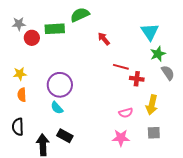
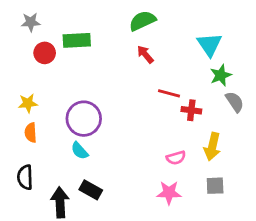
green semicircle: (80, 15) -> (142, 21), moved
gray star: (19, 24) -> (31, 22), moved

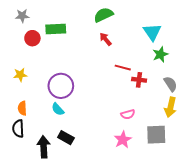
gray semicircle: (235, 102) -> (170, 84), moved
orange semicircle: (31, 133) -> (22, 108), moved
yellow arrow: (212, 147) -> (170, 107), moved
gray square: (215, 186) -> (156, 135), size x1.5
pink star: (169, 193) -> (123, 140), turned -30

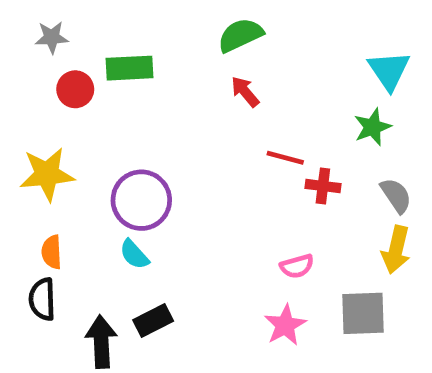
cyan triangle: (152, 32) -> (389, 70), moved
yellow star: (20, 75) -> (47, 174), size x1.6
black rectangle: (66, 138) -> (153, 320), turned -56

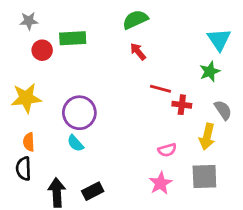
yellow arrow: (396, 250) -> (207, 137), moved
black rectangle: (153, 320) -> (93, 191), moved

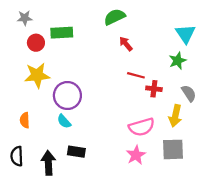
red arrow: (138, 52) -> (126, 44), moved
yellow star: (26, 98) -> (37, 75), moved
pink semicircle: (167, 150) -> (142, 127), size x1.6
black semicircle: (23, 169) -> (17, 156), moved
black rectangle: (93, 191) -> (76, 152), moved, turned 36

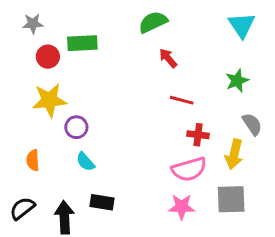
cyan triangle: (185, 34) -> (242, 25), moved
red cross: (154, 89) -> (198, 135), moved
purple circle: (67, 96) -> (76, 127), moved, size x0.6
pink star: (136, 155) -> (182, 207), turned 30
black semicircle: (17, 156) -> (22, 208), turned 54

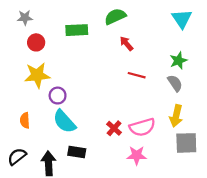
green rectangle: (82, 43) -> (77, 30), moved
gray semicircle: (252, 124) -> (175, 83), moved
red cross: (198, 135) -> (114, 128), moved, turned 35
cyan semicircle: (85, 162) -> (64, 122), size x1.6
gray square: (231, 199) -> (186, 143), moved

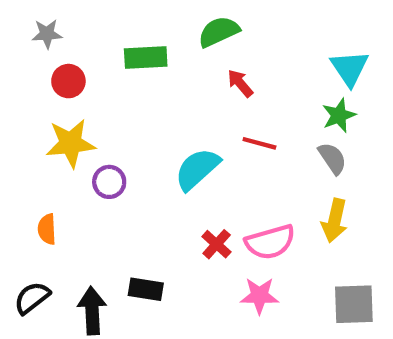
cyan triangle: (182, 19) -> (350, 68), moved
cyan semicircle: (64, 122) -> (197, 169), moved, turned 90
gray square: (186, 143) -> (354, 304), moved

